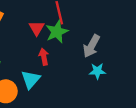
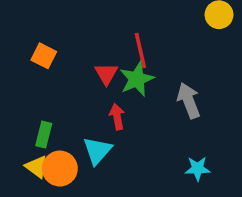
gray arrow: (91, 46) -> (189, 101), turned 130
cyan star: (97, 71) -> (198, 169), moved

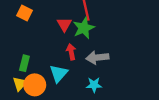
gray arrow: (189, 101) -> (97, 58), moved, turned -75
yellow triangle: (37, 167) -> (20, 84), turned 35
cyan star: (198, 169) -> (94, 85), moved

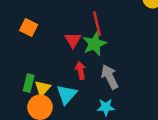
gray arrow: (97, 58) -> (110, 77), turned 70
yellow triangle: (20, 84) -> (43, 88), moved

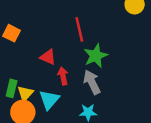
red triangle: (73, 40) -> (48, 57), moved, turned -36
green star: (94, 44) -> (96, 56), moved

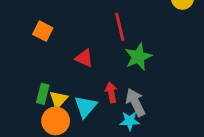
red arrow: (63, 76) -> (111, 92), moved
gray arrow: (92, 82) -> (135, 102), moved

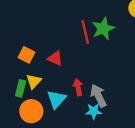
orange square: (43, 31) -> (27, 55), moved
green star: (138, 57) -> (103, 29), moved
yellow triangle: (58, 99) -> (34, 81), moved

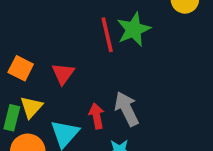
red triangle: (55, 58) -> (63, 74), turned 42
gray arrow: (98, 96) -> (127, 109), moved

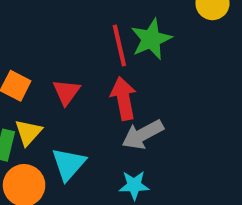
gray arrow: (127, 109) -> (143, 134), turned -92
red arrow: (97, 116) -> (124, 98), moved, size x1.4

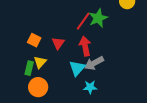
red line: (119, 46) -> (83, 21), turned 48
cyan triangle: (69, 164) -> (77, 68), moved

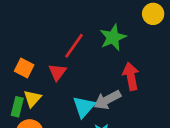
red line: (83, 21) -> (74, 46), moved
red arrow: (85, 46) -> (131, 76), moved

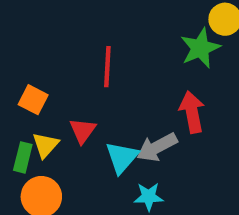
green star: (113, 37) -> (200, 48), moved
red line: (74, 46) -> (107, 67), turned -32
red triangle: (57, 72) -> (83, 131), moved

